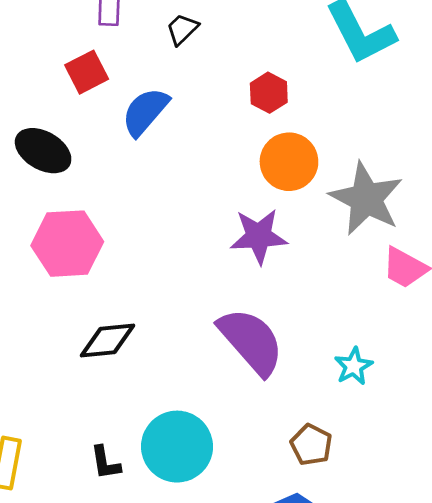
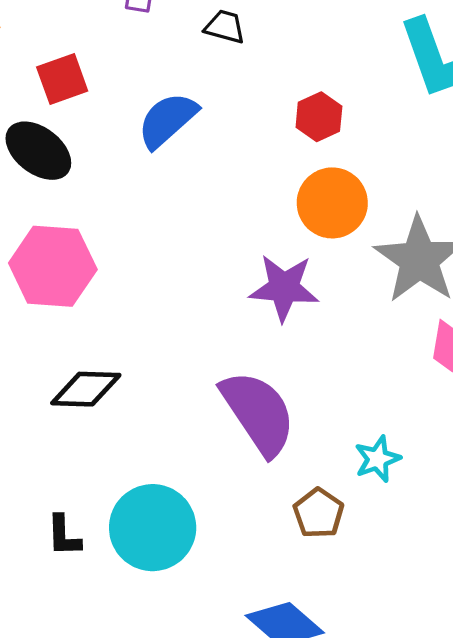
black trapezoid: (182, 29) -> (225, 27), turned 52
red square: (87, 72) -> (62, 79), moved
brown pentagon: (311, 445) -> (319, 513), moved

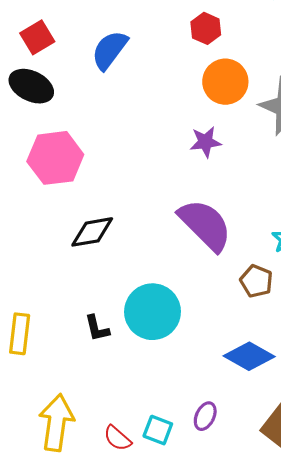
purple star: (284, 288) -> (205, 142), size x0.7

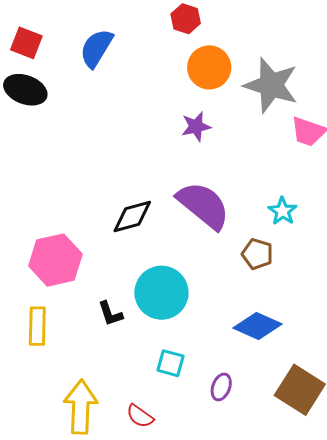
red square: (37, 37) -> (26, 43), turned -32
pink hexagon: (55, 158) -> (55, 260), moved
black diamond: (92, 232) -> (132, 217), moved
cyan square: (158, 430) -> (170, 363), moved

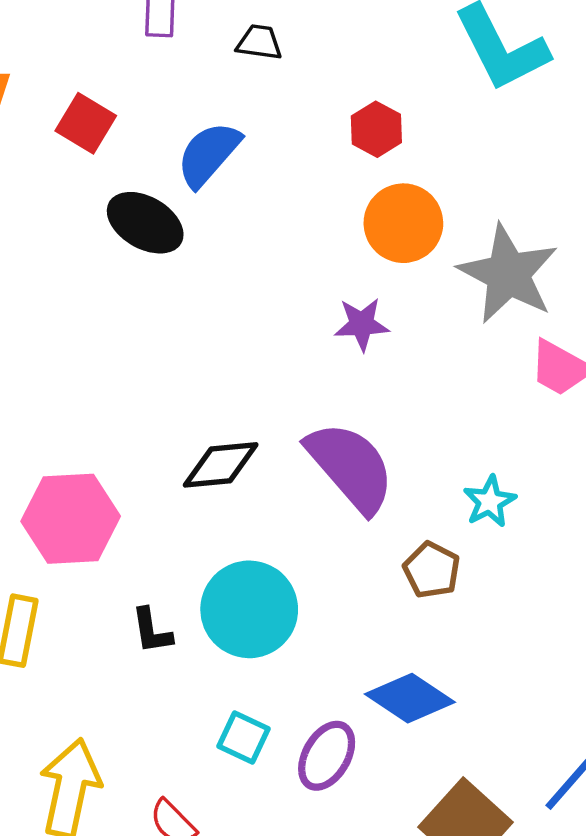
black ellipse: (25, 90) -> (145, 223), moved
purple ellipse: (221, 387) -> (327, 756), moved, size x1.4

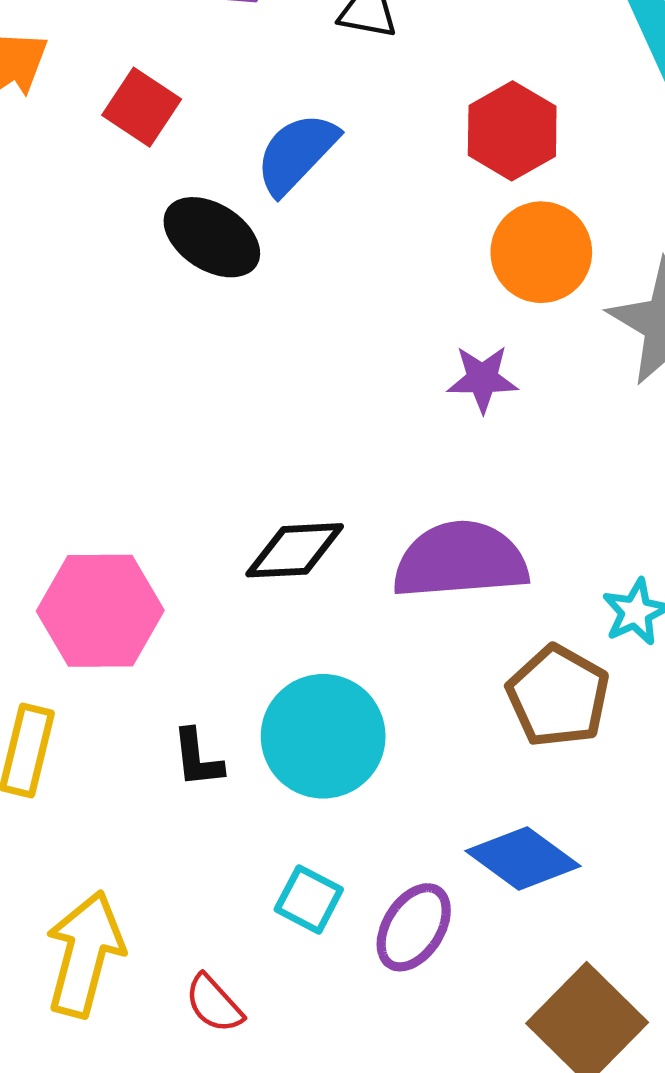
red hexagon: (376, 129) -> (512, 131), size x1.4
purple semicircle: (351, 467) -> (460, 560), turned -56
brown pentagon: (432, 570) -> (558, 696), size x1.4

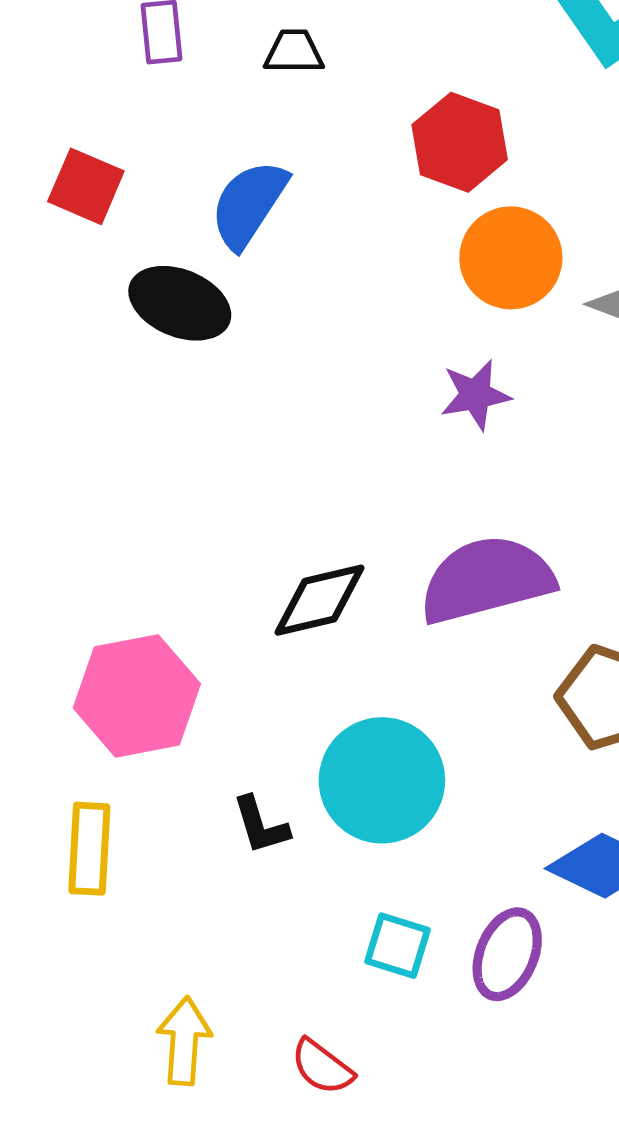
yellow arrow: (85, 954) -> (184, 1041), size x0.7

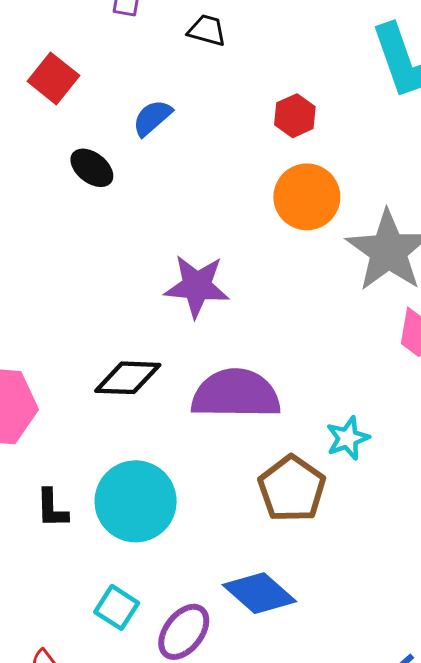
red hexagon: (460, 142) -> (295, 116), size x0.7
blue semicircle: (249, 204) -> (152, 118), size x0.7
black ellipse: (180, 303) -> (92, 168), size x0.7
purple star: (475, 395) -> (197, 286), moved, size x1.4

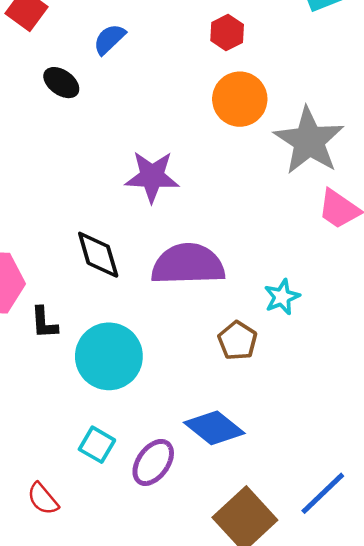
black diamond: (128, 378) -> (98, 255), turned 74
brown pentagon: (292, 489) -> (238, 341), size x0.7
black L-shape: (52, 508) -> (44, 323), moved

